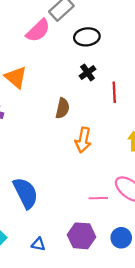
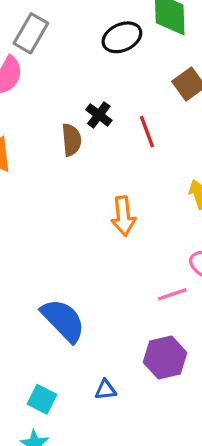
black ellipse: (87, 37) -> (122, 37), moved
brown semicircle: (62, 108) -> (71, 140), moved

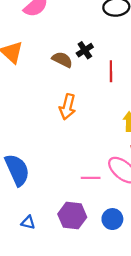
brown semicircle: (71, 140) -> (62, 60), turned -78
orange arrow: (123, 216) -> (67, 107), moved

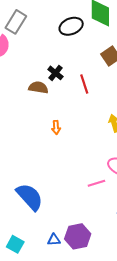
orange arrow: (67, 107) -> (56, 127), size x0.6
purple hexagon: (72, 216) -> (78, 236), moved

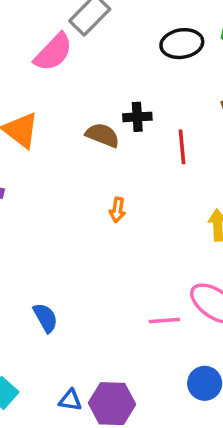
black cross: (55, 73) -> (137, 117), turned 35
blue semicircle: (30, 197) -> (46, 318), size x0.6

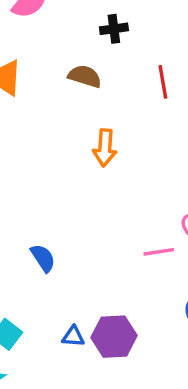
black cross: (137, 117) -> (114, 29), moved
orange arrow: (117, 210) -> (105, 148), size x1.5

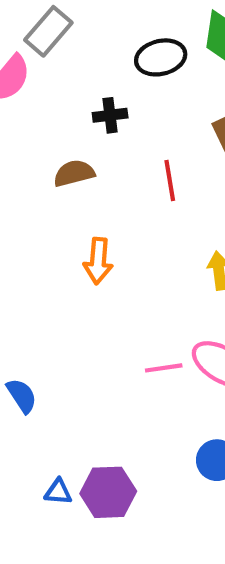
brown semicircle: (85, 76) -> (74, 173), turned -32
pink line: (159, 252) -> (164, 368), moved

